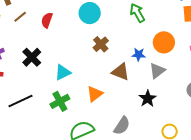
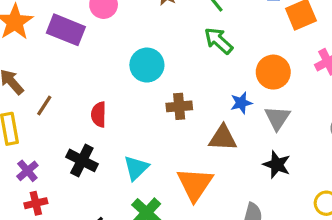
red semicircle: (47, 20) -> (99, 114), moved
brown cross: (101, 44) -> (179, 106), turned -35
orange triangle: (95, 94) -> (195, 184), size x1.4

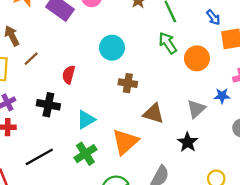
orange circle: (273, 72) -> (197, 58), moved
blue star: (241, 103) -> (222, 96), moved
black cross: (82, 160) -> (48, 105), turned -30

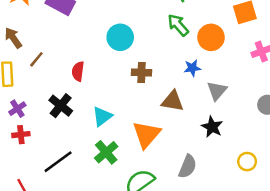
blue star: (222, 96) -> (192, 68), moved
black cross: (48, 105) -> (61, 106), turned 35

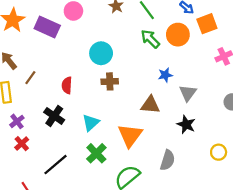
orange circle: (211, 37) -> (178, 35), moved
brown cross: (142, 73) -> (110, 81), moved
red cross: (21, 135) -> (22, 144), turned -32

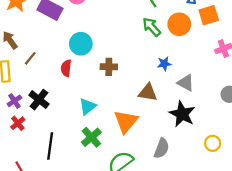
cyan circle: (101, 53) -> (81, 44), moved
gray triangle: (188, 93) -> (186, 83), turned -42
black cross: (54, 116) -> (39, 100), moved
black star: (186, 125) -> (182, 114), size x1.4
black line: (55, 165) -> (50, 146), turned -45

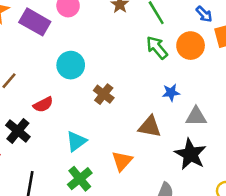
brown cross: (109, 67) -> (104, 94), turned 35
red semicircle: (66, 68) -> (43, 105), moved, turned -126
gray triangle: (186, 83) -> (196, 117), turned -30
orange triangle: (126, 121) -> (122, 161), size x0.7

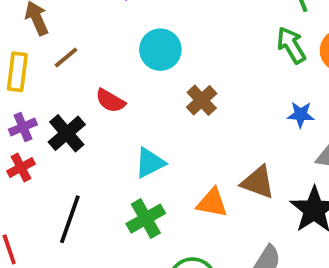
red semicircle: (43, 105) -> (110, 101), turned 48
brown triangle: (150, 127) -> (258, 182), moved
orange triangle: (122, 161) -> (212, 203), turned 50

